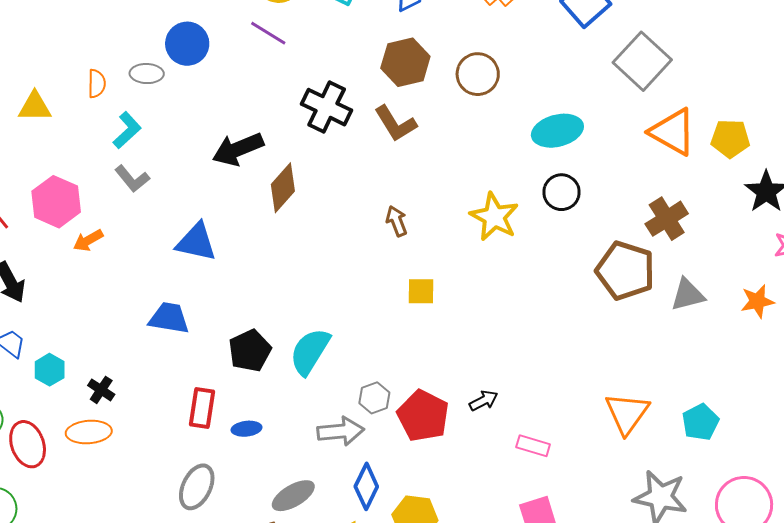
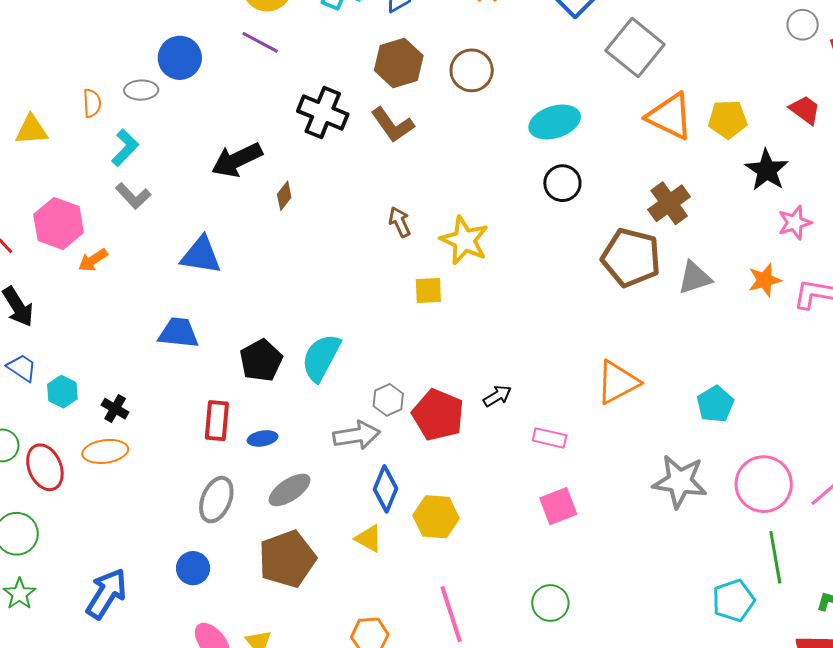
brown diamond: (283, 188) -> (284, 196), size x0.6
yellow star: (494, 217) -> (464, 240), moved
orange triangle: (627, 413) -> (618, 382), moved, turned 30
gray ellipse: (293, 496) -> (290, 490), moved

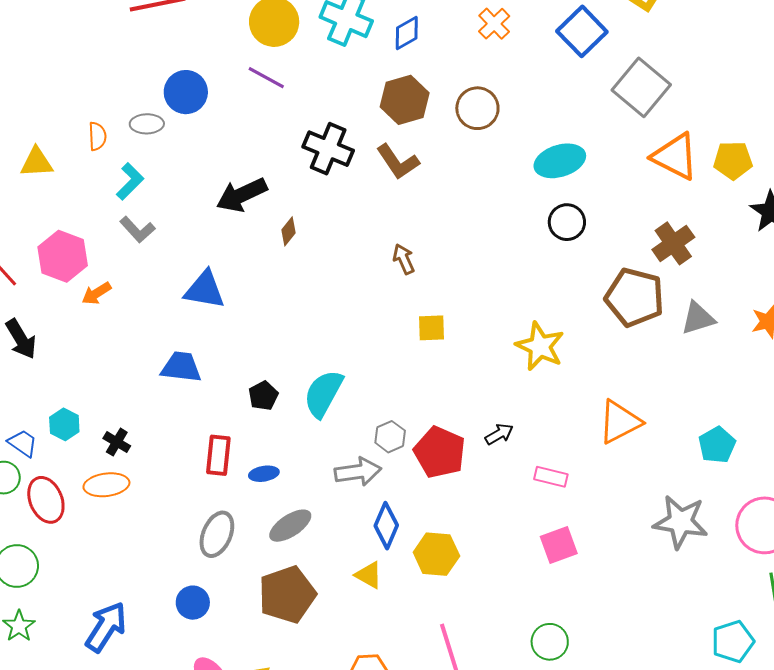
yellow star: (464, 240) -> (540, 346), moved
black pentagon: (261, 360) -> (263, 396), size x0.7
blue trapezoid: (22, 368) -> (23, 443), moved

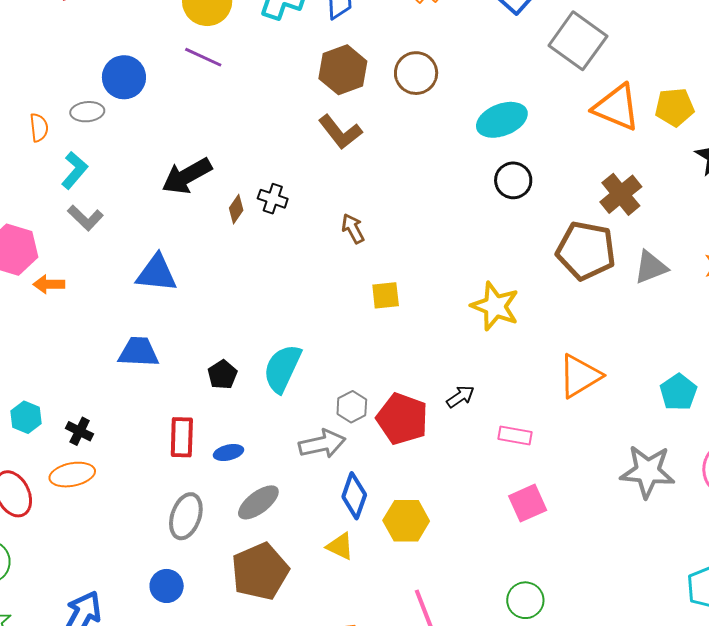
black cross: (328, 149) -> (273, 199), moved, size x0.6
orange arrow: (96, 293) -> (49, 284), turned 36

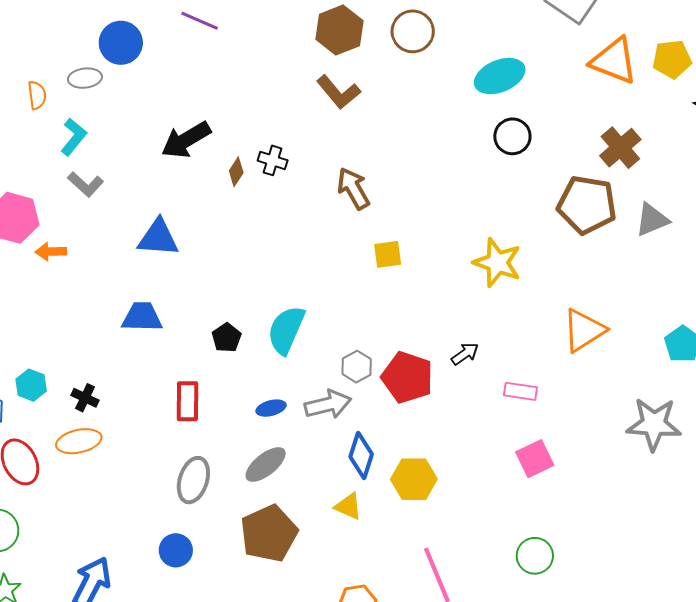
brown arrow: (353, 229) -> (353, 188), size x1.4
blue ellipse: (228, 453) -> (271, 408), moved

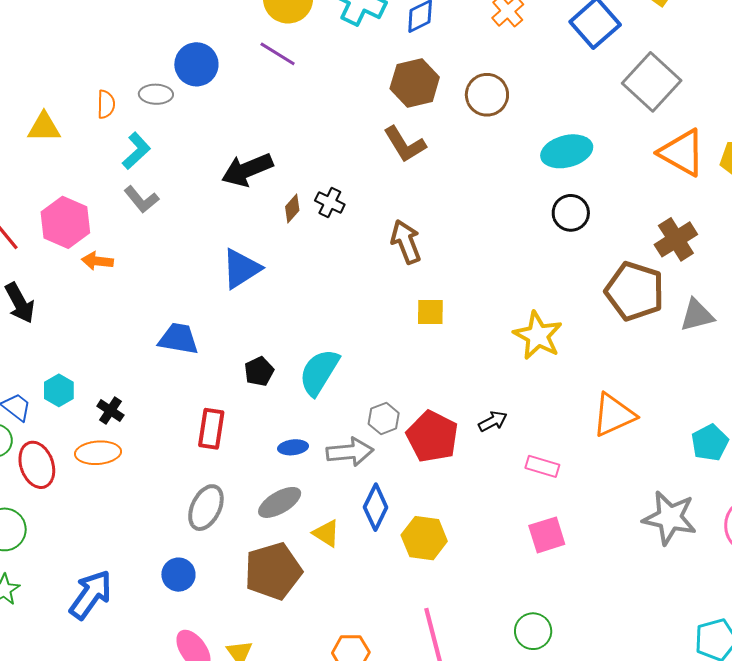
blue triangle: (158, 238) -> (241, 269), moved, turned -45
yellow triangle: (348, 506) -> (326, 533), moved

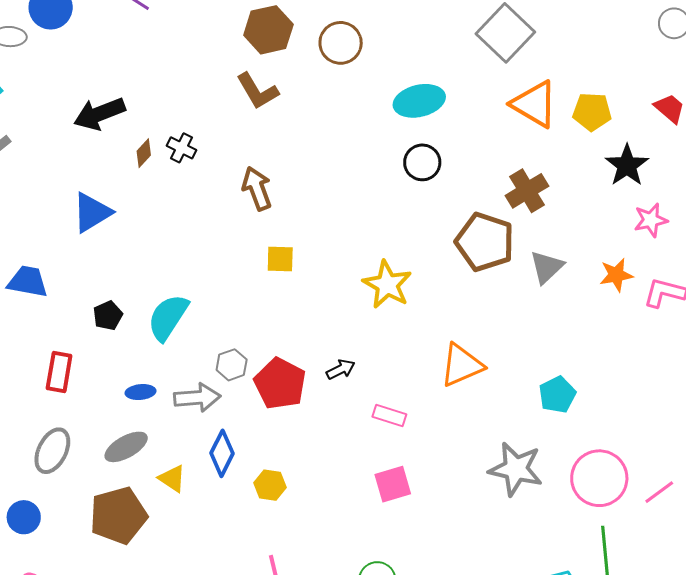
gray triangle: (697, 315) -> (547, 267), turned -30
yellow hexagon: (424, 538) -> (270, 485), size x0.7

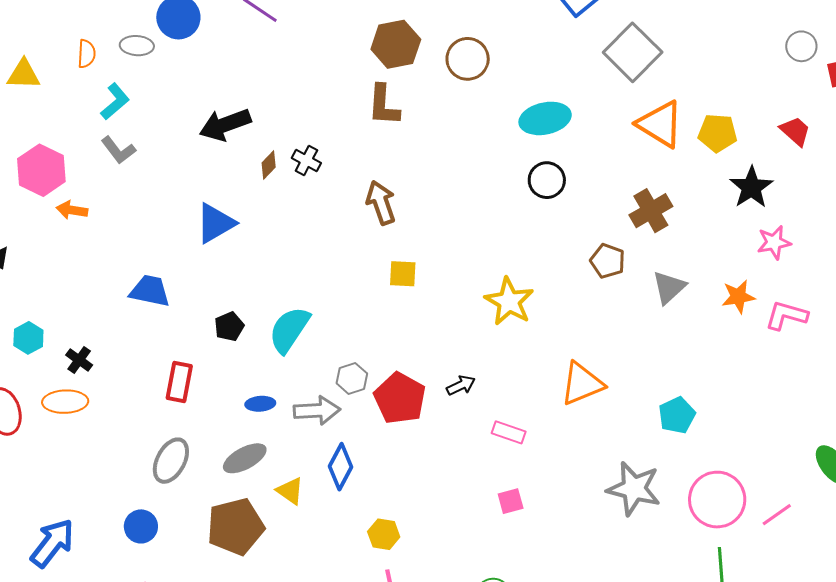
brown L-shape: (257, 91) -> (383, 105), turned 33
brown pentagon: (485, 242) -> (608, 261), size x0.6
pink square: (393, 484) -> (511, 501), size x0.7
yellow hexagon: (270, 485) -> (384, 534), moved

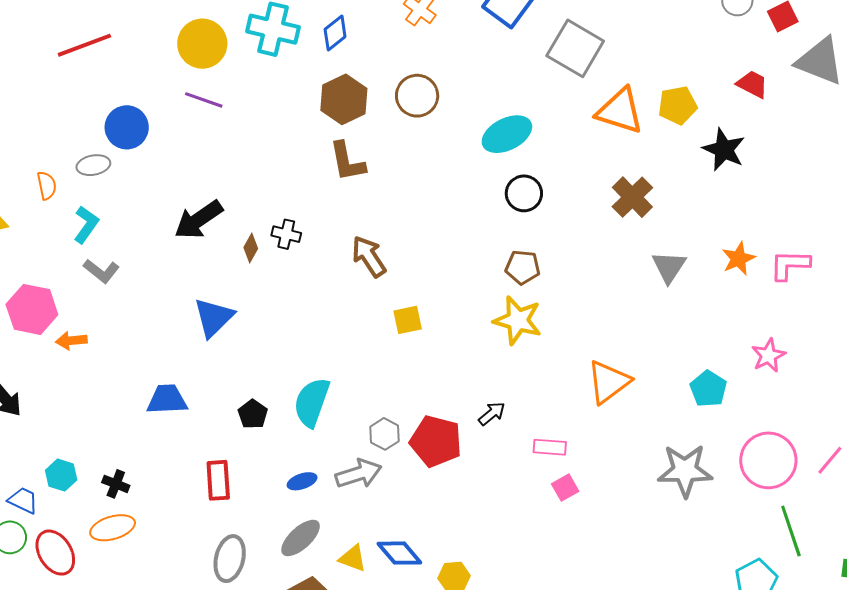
pink star: (774, 242) -> (769, 355), moved
brown pentagon: (608, 261) -> (523, 267), moved
blue diamond: (340, 467) -> (399, 553), moved, turned -54
pink square: (511, 501) -> (565, 488), moved

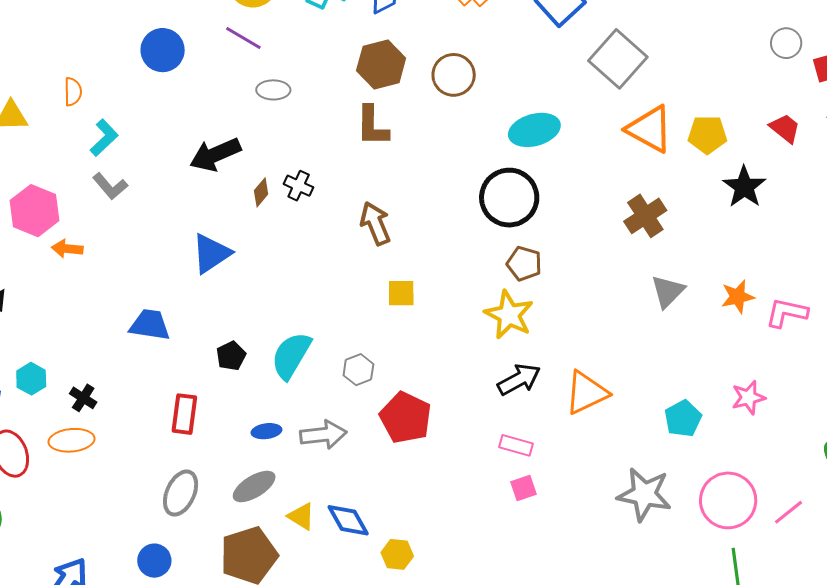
gray ellipse: (93, 165) -> (273, 90), moved
black circle: (524, 193) -> (509, 198), moved, size x1.6
black arrow: (492, 414) -> (519, 379), moved, size x1.5
gray hexagon: (385, 434) -> (358, 370), moved

